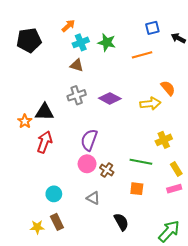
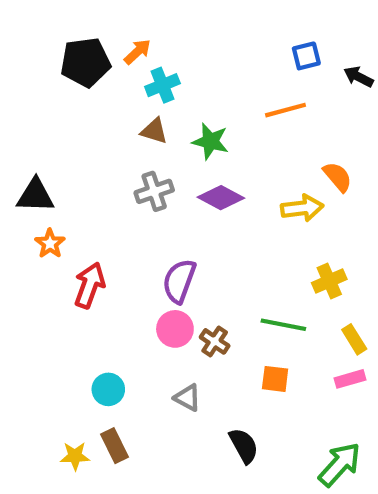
black pentagon: (29, 40) -> (85, 62), moved
green star: (107, 42) -> (210, 141), moved
black triangle: (44, 112) -> (35, 196), moved

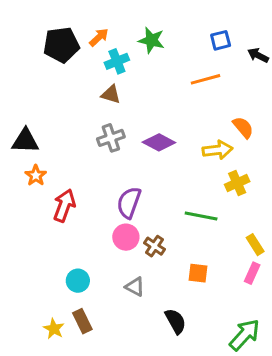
green star: (210, 141) -> (151, 40), moved
yellow cross: (329, 281) -> (237, 183), moved
green line: (283, 325) -> (201, 216), moved
pink rectangle: (350, 379) -> (252, 273), turned -50
yellow star: (75, 456) -> (54, 329), turned 30

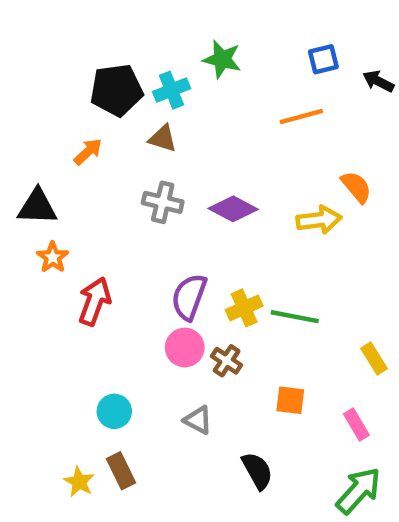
orange arrow: (99, 37) -> (88, 152), moved
black pentagon: (61, 45) -> (116, 90), moved
gray cross: (111, 138) -> (163, 202), turned 32
yellow cross: (237, 183) -> (244, 308), moved
pink rectangle: (252, 273) -> (356, 425), moved, turned -55

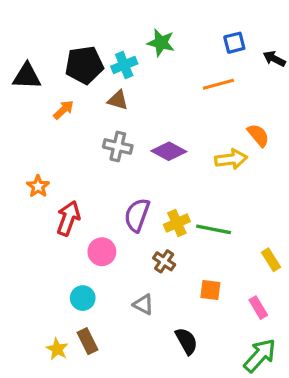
black triangle: (37, 207) -> (27, 76), moved
pink circle: (185, 348) -> (102, 252), moved

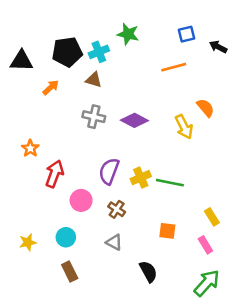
yellow arrow: (231, 159) -> (184, 127), turned 70
yellow rectangle: (271, 260) -> (212, 217), moved
brown cross: (164, 261) -> (117, 209), moved
yellow star: (57, 349) -> (28, 242), moved, turned 30

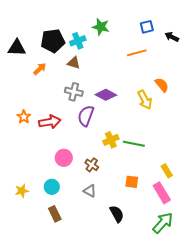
purple semicircle: (109, 171) -> (86, 116), moved
red arrow: (54, 174) -> (50, 122), moved, turned 60
pink rectangle: (205, 245) -> (162, 193), size x1.5

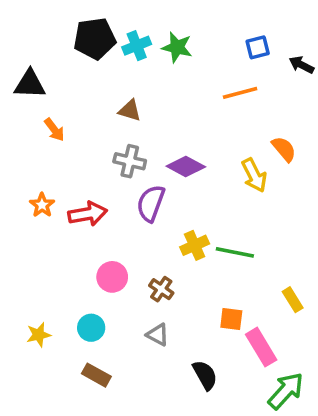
black pentagon: (53, 41) -> (95, 39), moved
cyan cross: (78, 41) -> (137, 46), moved
orange arrow: (40, 69) -> (54, 130), moved, turned 96
pink rectangle: (162, 193) -> (261, 347), moved
brown rectangle: (55, 214) -> (96, 375), turned -35

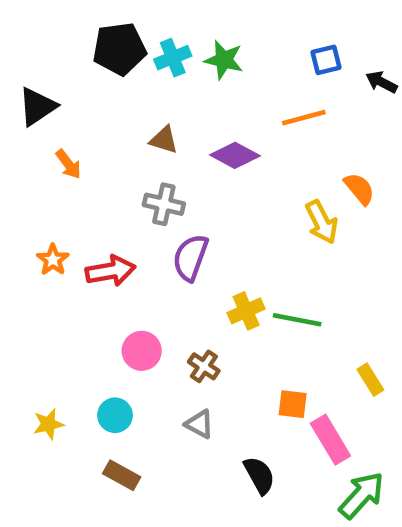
black triangle: (30, 84) -> (37, 107), turned -36
purple diamond: (186, 166) -> (235, 155), moved

